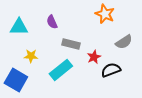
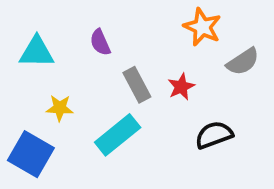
gray semicircle: (124, 42) -> (243, 62), moved
gray rectangle: (71, 44) -> (137, 85), turned 48
red star: (94, 57) -> (181, 87), moved

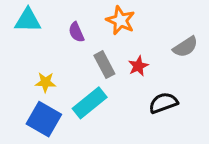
orange star: (202, 27) -> (121, 20), moved
cyan triangle: (37, 52) -> (28, 20), moved
blue square: (31, 154) -> (44, 119), moved

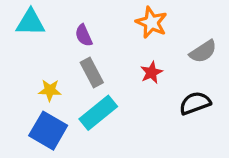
orange star: (121, 20) -> (151, 22), moved
gray rectangle: (104, 65) -> (92, 72), moved
black semicircle: (163, 103) -> (195, 103), moved

